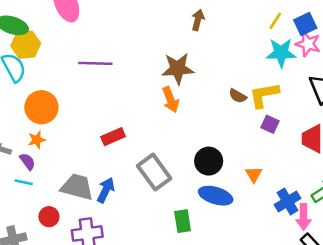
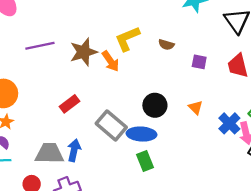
brown star: (178, 69) -> (84, 52), moved
yellow L-shape: (264, 95) -> (127, 39), moved
blue ellipse: (216, 196) -> (141, 134), moved

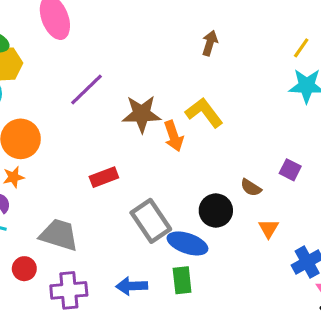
yellow L-shape: (127, 39) -> (204, 113), turned 60
brown semicircle: (166, 45) -> (251, 188), moved
purple line: (40, 46) -> (86, 90), turned -48
blue arrow: (74, 150) -> (132, 286), moved, turned -120

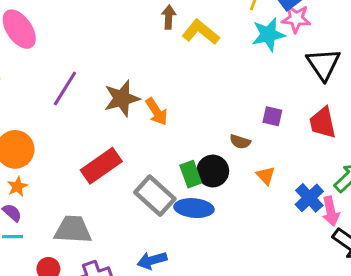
yellow L-shape: (204, 113) -> (201, 32), moved
red rectangle: (104, 177) -> (101, 166), size x1.5
green rectangle: (182, 280) -> (191, 174), moved

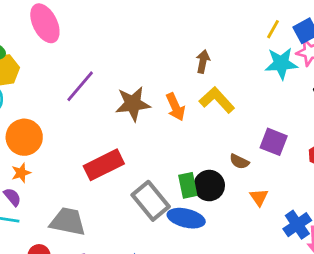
brown arrow: (169, 17) -> (203, 61), moved
yellow L-shape: (201, 32) -> (217, 100), moved
orange arrow: (156, 112) -> (176, 107), moved
purple square: (272, 116) -> (274, 142), size x1.4

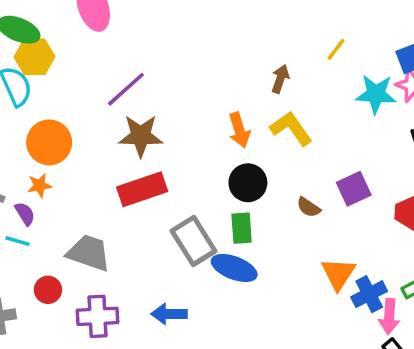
yellow line: (273, 29) -> (336, 49), moved
brown star: (133, 104) -> (141, 136), moved
purple square: (274, 142) -> (354, 189), turned 36
black circle: (209, 186) -> (248, 183), moved
orange triangle: (259, 197) -> (338, 274), moved, size x1.5

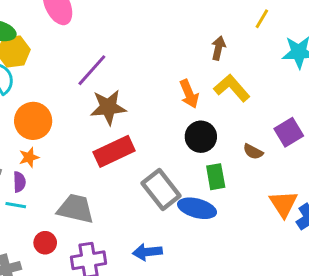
purple semicircle: (25, 214) -> (19, 182), turned 36
green rectangle: (242, 228) -> (216, 177), moved

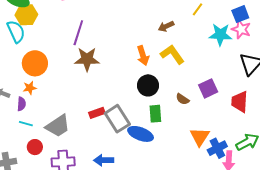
brown arrow: (218, 48) -> (166, 26), turned -133
purple line: (92, 70) -> (78, 33), turned -30
red rectangle: (114, 151) -> (97, 113), moved, size x0.6
cyan line: (16, 205) -> (26, 124), moved
gray trapezoid: (76, 209) -> (58, 126), turned 128

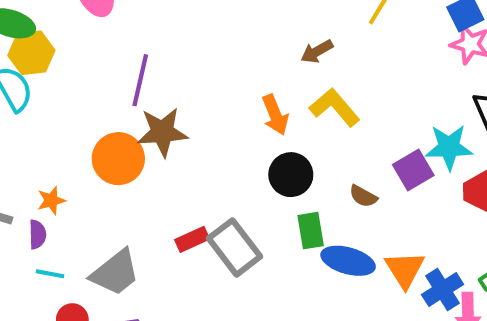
cyan star: (220, 35) -> (449, 147), moved
orange circle: (35, 63) -> (118, 159), moved
blue ellipse: (141, 134) -> (348, 261), moved

